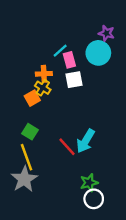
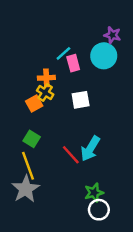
white square: (74, 80) -> (81, 100), moved

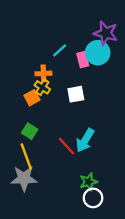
purple star: (112, 35) -> (106, 33), size x1.5
pink rectangle: (73, 63) -> (83, 60), moved
gray star: (26, 189) -> (24, 178), turned 30

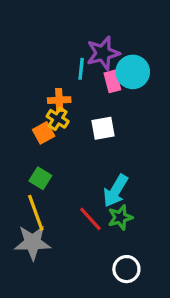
purple star: (106, 33) -> (103, 53), moved, turned -30
cyan line: (60, 50) -> (81, 69), turned -42
red line: (67, 146) -> (90, 219), moved
green star: (88, 182) -> (120, 217), moved

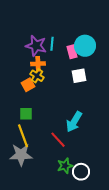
purple star: (103, 53) -> (36, 46), moved, turned 30
white square: (103, 128) -> (79, 76), moved
green square: (40, 178) -> (26, 114), turned -32
green star: (120, 217) -> (65, 166), moved

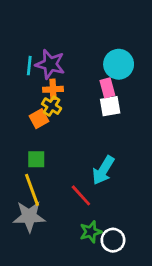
cyan line: (52, 44) -> (29, 66), moved
pink rectangle: (72, 52) -> (107, 88), moved

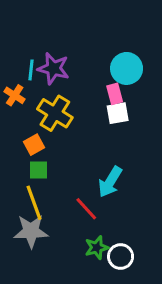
orange cross: (53, 89) -> (15, 95), moved, turned 36
yellow cross: (52, 106) -> (55, 113), size x1.6
orange square: (39, 119) -> (34, 145), moved

